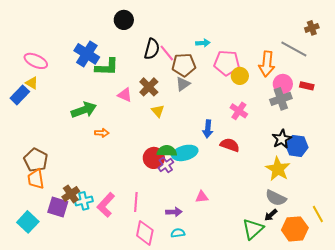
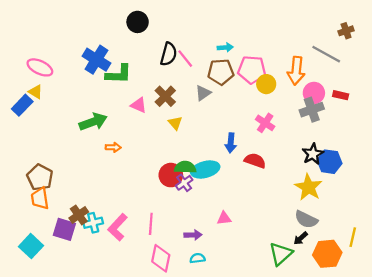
brown pentagon: (184, 65) -> (221, 72), moved
yellow line: (318, 214) -> (353, 237), turned 42

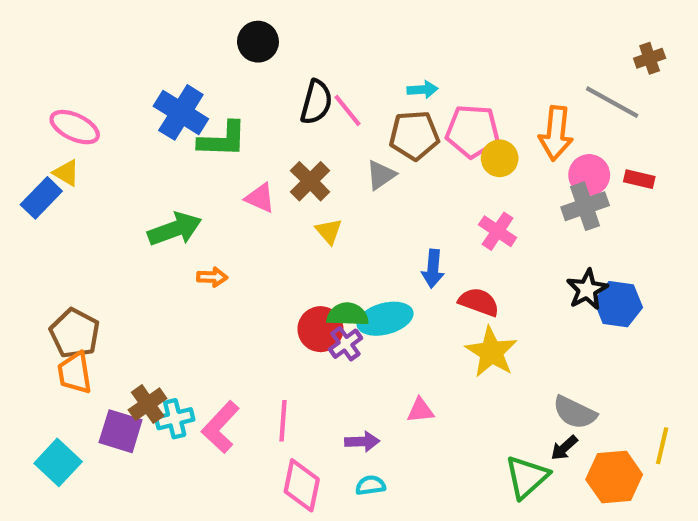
yellow star: (308, 187) -> (491, 352), moved

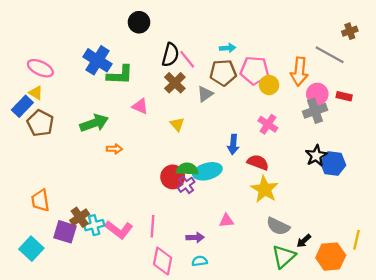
brown cross: (310, 181) -> (175, 83), moved
brown pentagon: (75, 333) -> (40, 123), moved
gray semicircle: (575, 412) -> (278, 226), moved
pink L-shape: (220, 427) -> (119, 230), turned -96

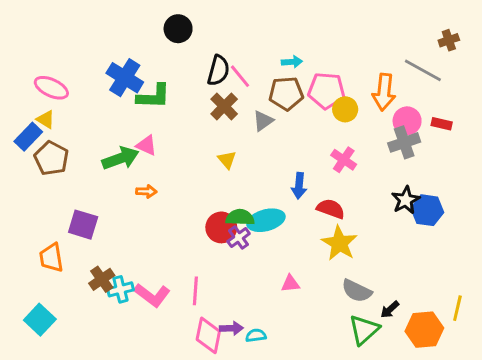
pink triangle: (140, 106) -> (146, 145), moved
purple square: (65, 232) -> (83, 225), moved
purple arrow: (195, 237) -> (231, 328), moved

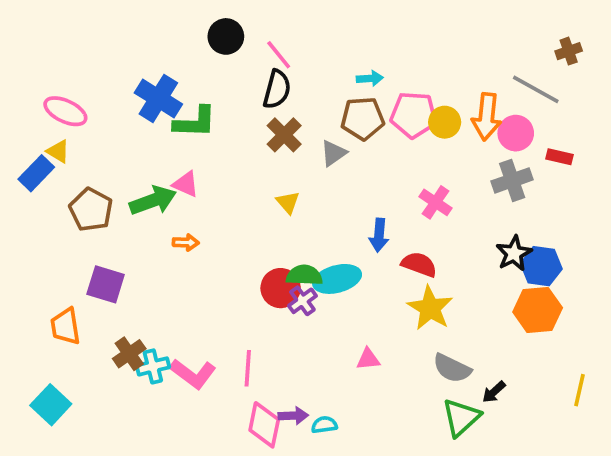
pink line: (240, 76) -> (279, 55), moved
yellow circle: (345, 109) -> (445, 122), moved
pink circle: (407, 121) -> (516, 133), moved
brown pentagon: (51, 158) -> (91, 210), moved
orange hexagon: (424, 330) -> (538, 310), moved

